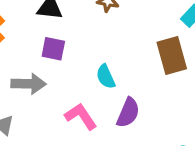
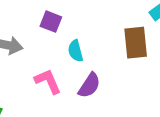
purple square: (53, 49) -> (51, 22), moved

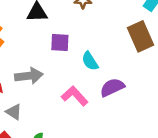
purple semicircle: (89, 85) -> (112, 87), turned -130

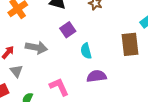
purple square: (60, 42) -> (68, 30), turned 35
pink L-shape: (75, 96) -> (59, 87), moved

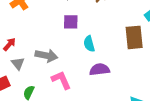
purple square: (68, 30) -> (71, 22), turned 35
gray arrow: (36, 47) -> (46, 56), moved

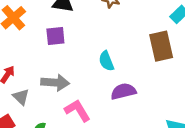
purple square: (71, 22) -> (55, 36), moved

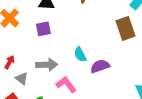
cyan semicircle: (106, 61) -> (80, 54), moved

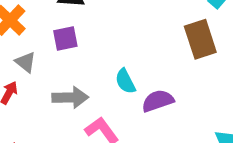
gray triangle: (22, 78) -> (25, 62), moved

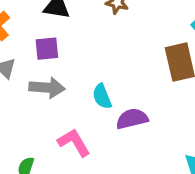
gray arrow: (70, 97) -> (47, 88), moved

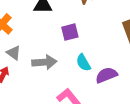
purple square: (47, 49) -> (70, 32), moved

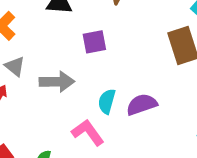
cyan semicircle: (83, 63) -> (107, 101), moved, turned 42

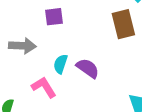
purple semicircle: (142, 104) -> (88, 68), turned 50

